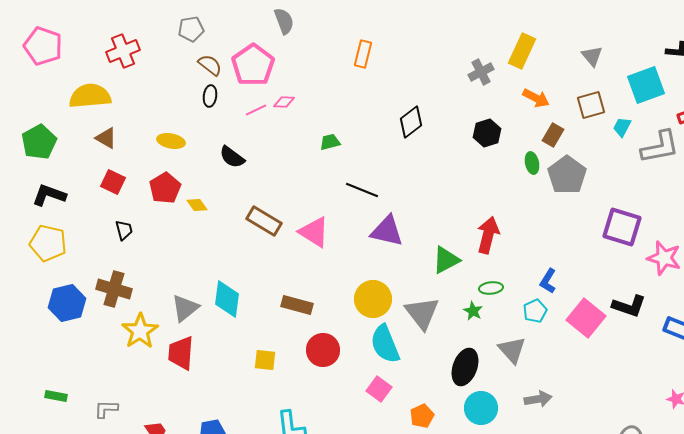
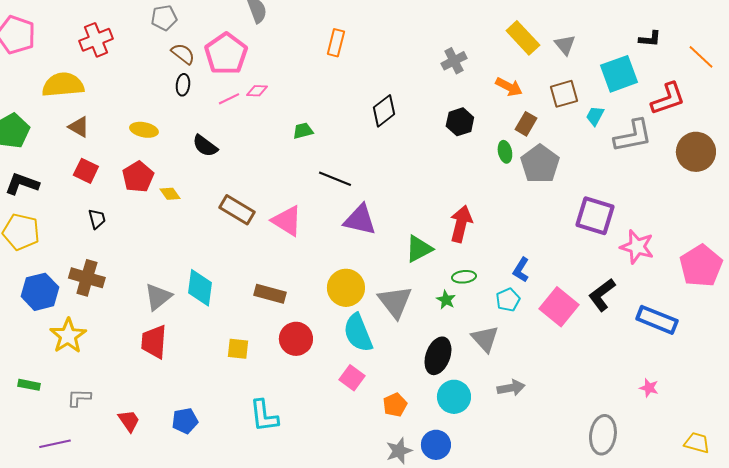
yellow rectangle: (522, 51) -> (523, 38), moved, turned -68
black L-shape: (629, 306) -> (602, 295), turned 124
yellow star: (140, 331) -> (68, 336), moved

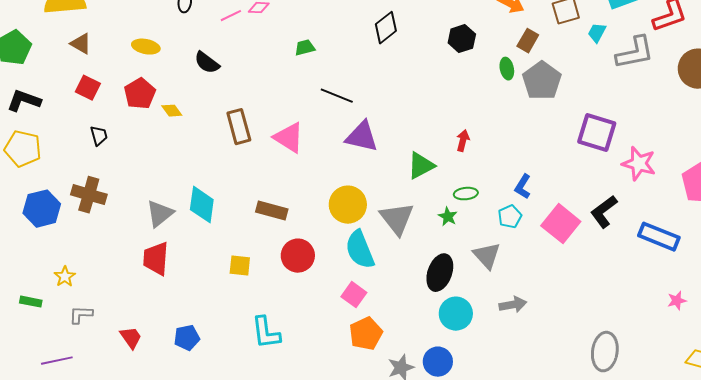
brown rectangle: (237, 210) -> (239, 127), turned 44
red arrow: (461, 224) -> (463, 141), size x0.6
yellow star: (68, 336) -> (65, 277), moved, size x0.6
pink star: (649, 388) -> (677, 301), moved, turned -30
orange pentagon: (395, 405) -> (366, 334), moved, size x1.4

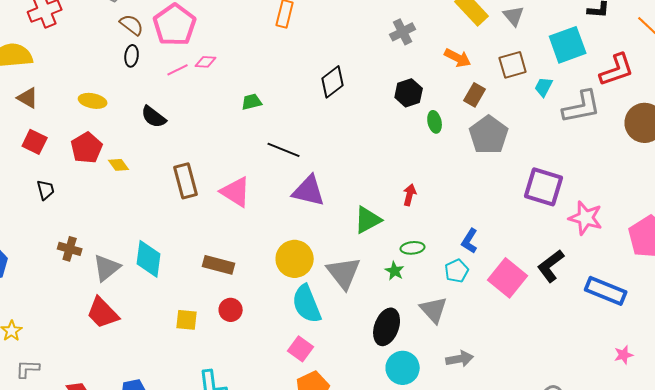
green ellipse: (507, 69) -> (435, 122), moved
brown cross: (89, 195) -> (70, 249), moved, size x0.7
red circle: (298, 256) -> (231, 310), moved, size x0.7
red trapezoid: (156, 259) -> (103, 313), turned -48

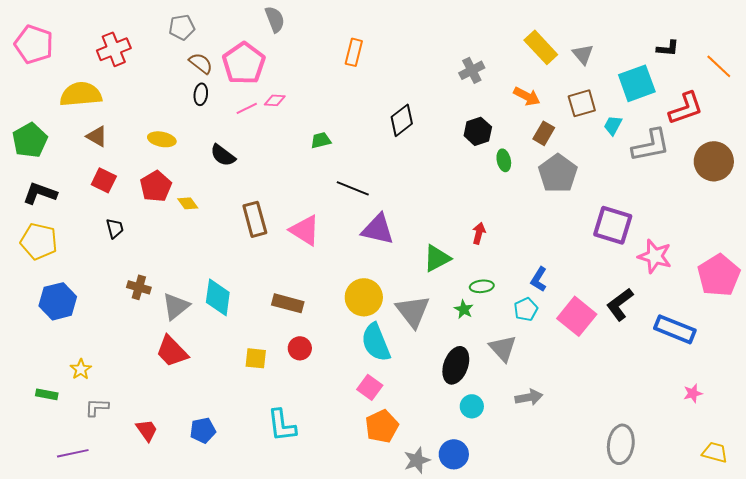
cyan circle: (403, 368) -> (472, 406), size x0.7

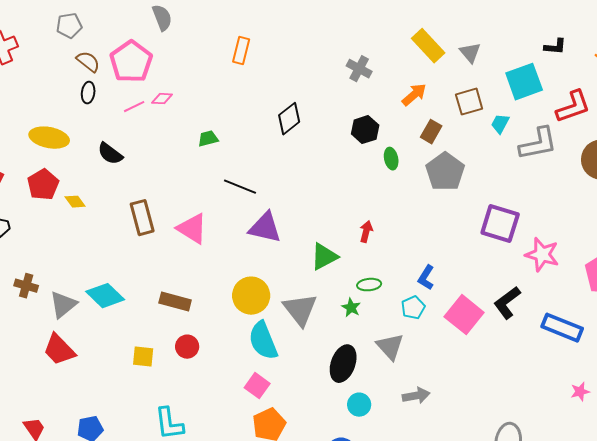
gray cross: (472, 70) -> (359, 69), turned -35
orange arrow: (527, 96) -> (414, 95), turned -68
yellow ellipse: (162, 139) -> (49, 138), size x1.4
cyan diamond: (218, 297) -> (105, 296), turned -54

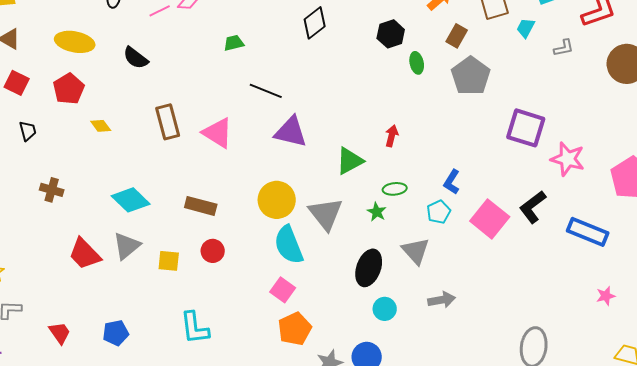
gray L-shape: (538, 144) -> (564, 48), size x0.5
yellow diamond: (75, 202) -> (101, 126), moved
gray triangle: (63, 305) -> (127, 246), moved

